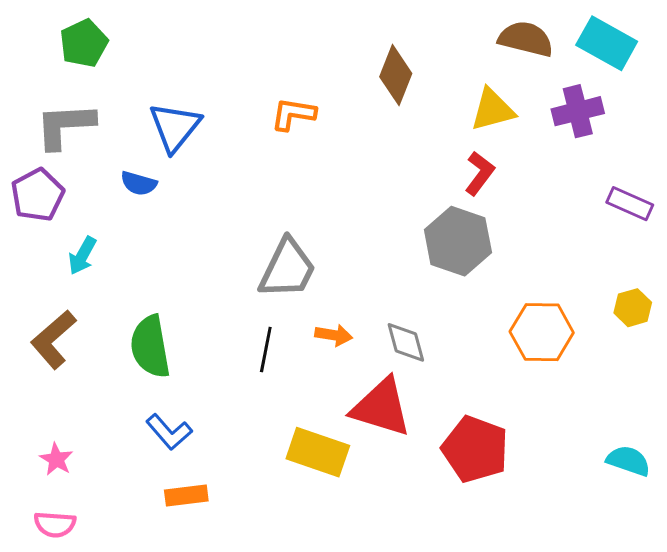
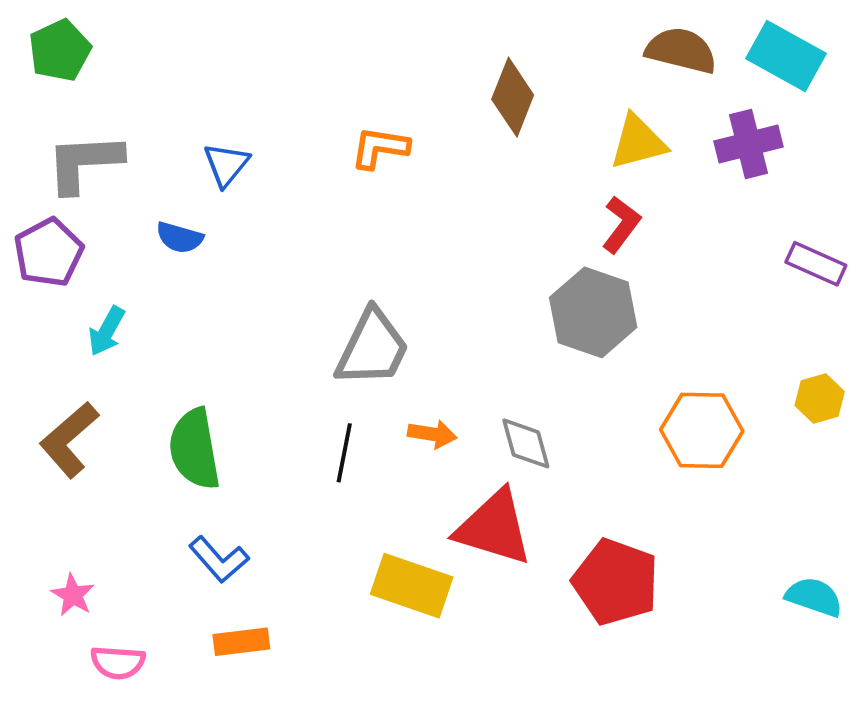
green pentagon: (84, 43) -> (60, 50), moved
blue triangle: (175, 127) -> (226, 165), size x0.7
pink semicircle: (55, 524) -> (118, 662), moved

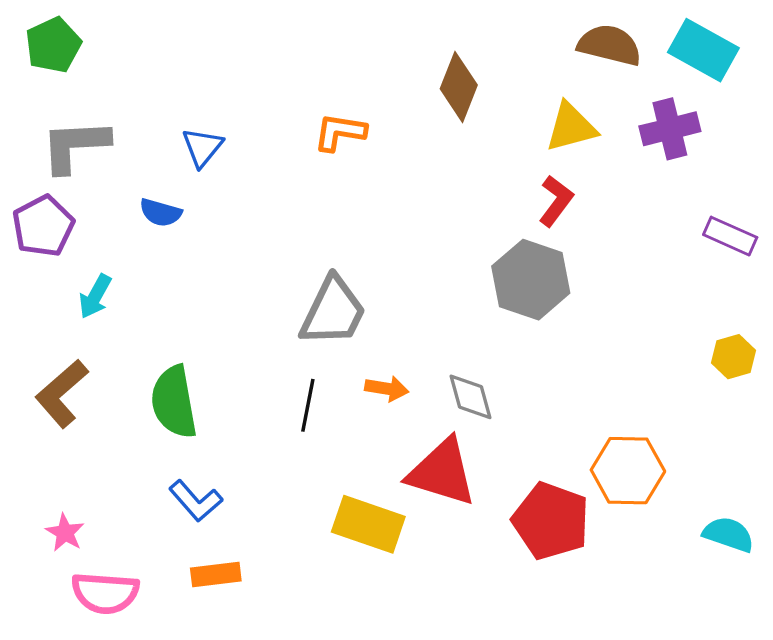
orange hexagon: (702, 430) -> (628, 471), moved
pink semicircle: (118, 662) -> (105, 593), size x1.4

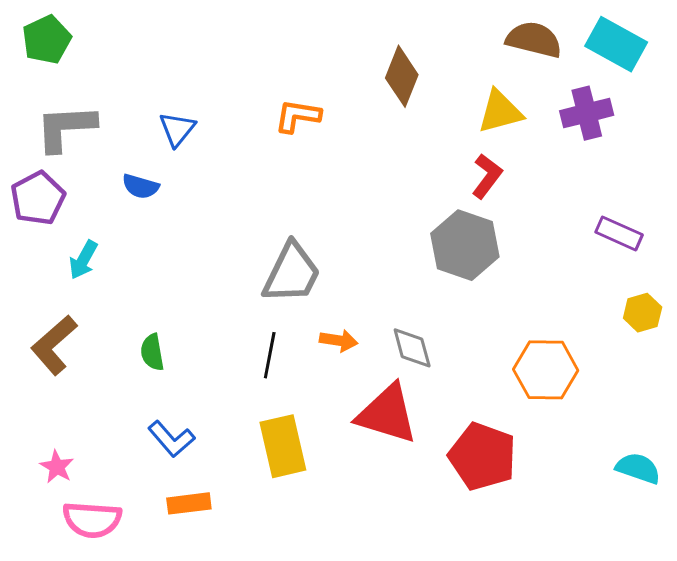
purple rectangle: (730, 236) -> (619, 233), moved
green semicircle: (174, 402) -> (152, 352), size x0.6
orange hexagon: (628, 471) -> (546, 370), moved
yellow rectangle: (368, 524) -> (283, 446), moved, turned 58

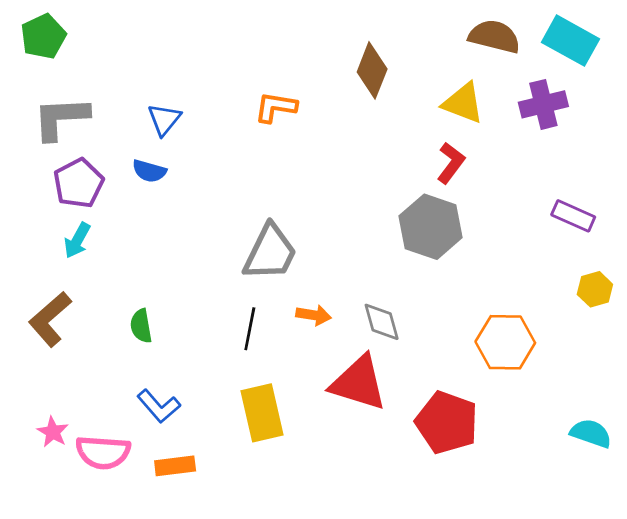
yellow triangle: (500, 112) -> (463, 103), turned 36
blue semicircle: (141, 186) -> (149, 171), moved
purple pentagon: (38, 198) -> (79, 183), moved
pink semicircle: (92, 520) -> (103, 452), moved

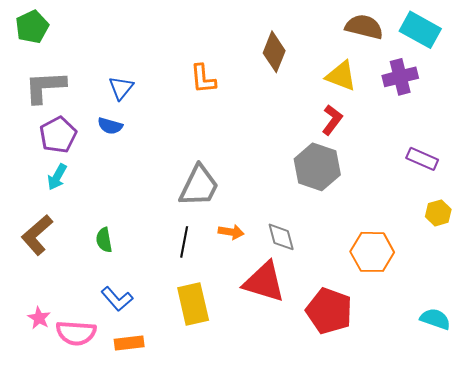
orange L-shape: (276, 107) -> (203, 79), turned -104

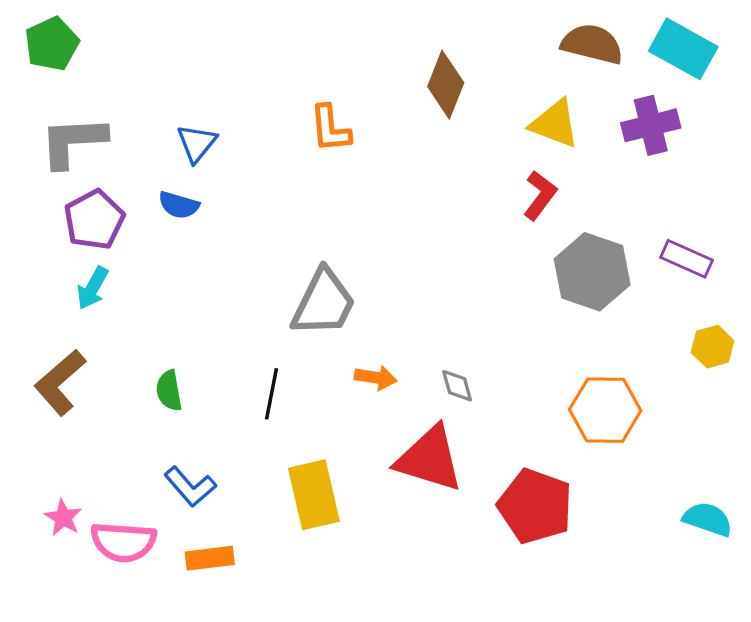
gray hexagon: (317, 167) -> (592, 272), moved
gray diamond: (281, 237) -> (457, 386), size x0.7
black line: (184, 242) -> (272, 394), moved

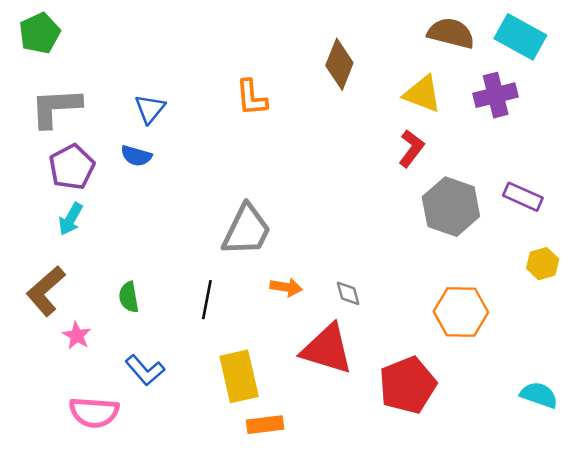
red pentagon: (535, 506) -> (408, 385), turned 30
pink star: (63, 518) -> (77, 336), moved
orange rectangle: (210, 558) -> (265, 425), moved

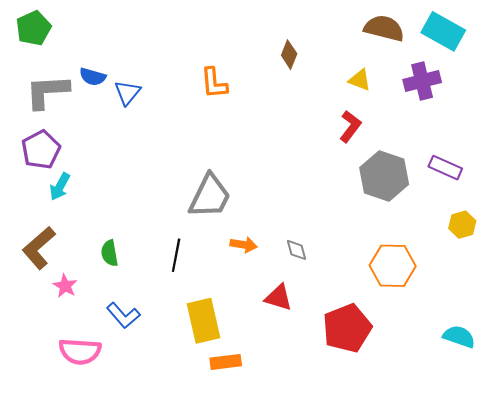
brown diamond: (339, 64) -> (289, 55), size x0.7
yellow triangle: (422, 94) -> (360, 80), size x0.7
blue semicircle: (136, 156) -> (93, 77), moved
purple pentagon: (72, 167) -> (41, 150), moved
red triangle: (327, 349) -> (278, 297), size x0.6

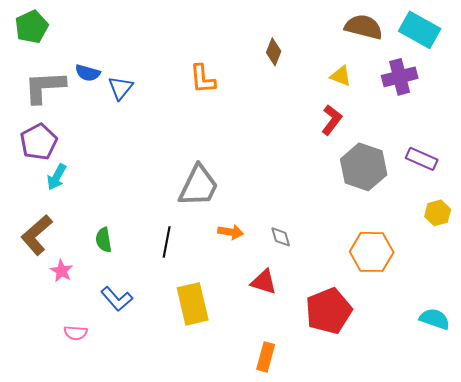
pink semicircle: (80, 351) -> (76, 333), size x0.6
orange rectangle: (226, 362) -> (266, 357), moved, turned -68

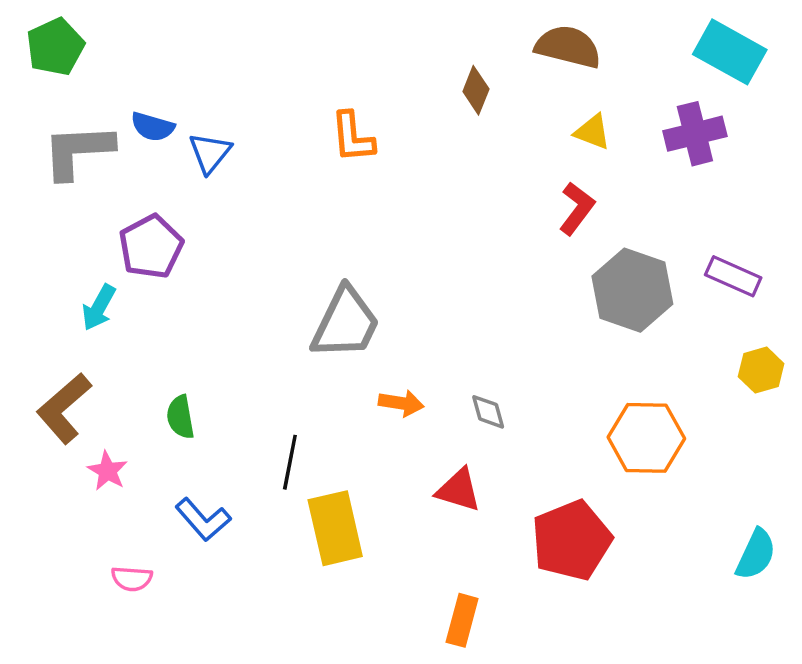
brown semicircle: (364, 27) -> (568, 47), moved
purple pentagon: (39, 142) -> (151, 247), moved
black line: (167, 242) -> (290, 462), moved
cyan semicircle: (435, 319) -> (756, 554), turned 96

